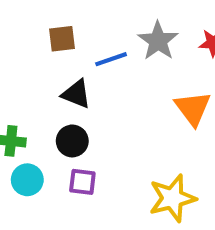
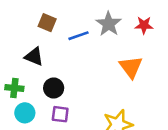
brown square: (62, 39) -> (47, 23), turned 30
black triangle: (76, 94) -> (34, 57), moved

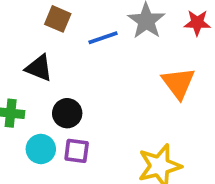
cyan circle: (25, 113) -> (41, 149), moved

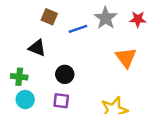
black circle: (67, 113) -> (65, 74), moved
cyan circle: (41, 149) -> (25, 100), moved

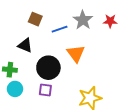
orange triangle: (126, 58) -> (76, 53), moved
black circle: (65, 74) -> (48, 68), size x1.5

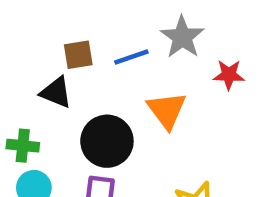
brown square: (35, 19) -> (78, 55), moved, turned -32
red star: (110, 21) -> (229, 75), moved

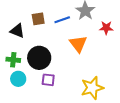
black triangle: (56, 92) -> (17, 31), moved
black circle: (107, 141) -> (39, 58), moved

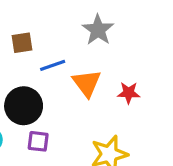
blue line: (62, 20) -> (53, 65), moved
red star: (106, 28) -> (129, 93), moved

